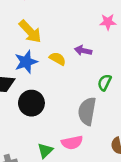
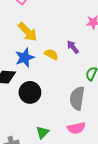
purple arrow: (83, 51) -> (73, 47), turned 40
pink semicircle: (72, 143) -> (76, 128), moved

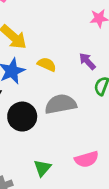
purple arrow: (73, 47) -> (87, 61), moved
gray semicircle: (77, 98) -> (61, 104), moved, turned 75

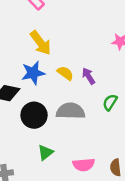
purple arrow: (87, 61) -> (88, 76), moved
green triangle: (42, 168) -> (45, 153), moved

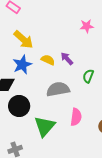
black circle: (34, 115) -> (19, 106), moved
green triangle: (45, 153) -> (45, 126), size x1.6
pink semicircle: (84, 165) -> (76, 117), moved, turned -66

